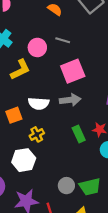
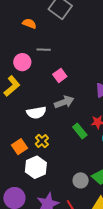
pink square: (73, 71) -> (60, 75), size x0.6
orange square: (14, 115) -> (19, 147), moved

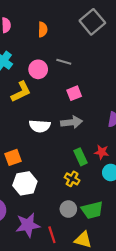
orange semicircle: (29, 24) -> (43, 29), moved, turned 56
yellow cross: (42, 141) -> (72, 179), moved, turned -32

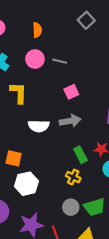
gray square: (92, 22) -> (86, 20), size x0.7
pink circle: (38, 69) -> (35, 59), moved
yellow L-shape: (21, 92) -> (18, 93), turned -60
orange square: (13, 157) -> (14, 158), turned 35

